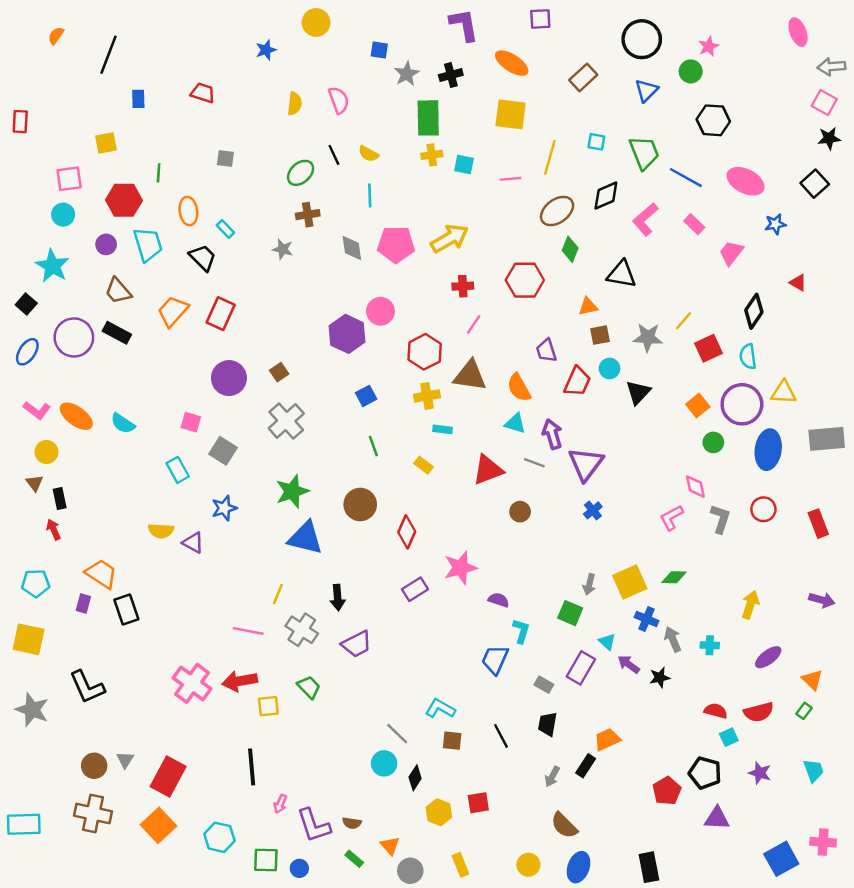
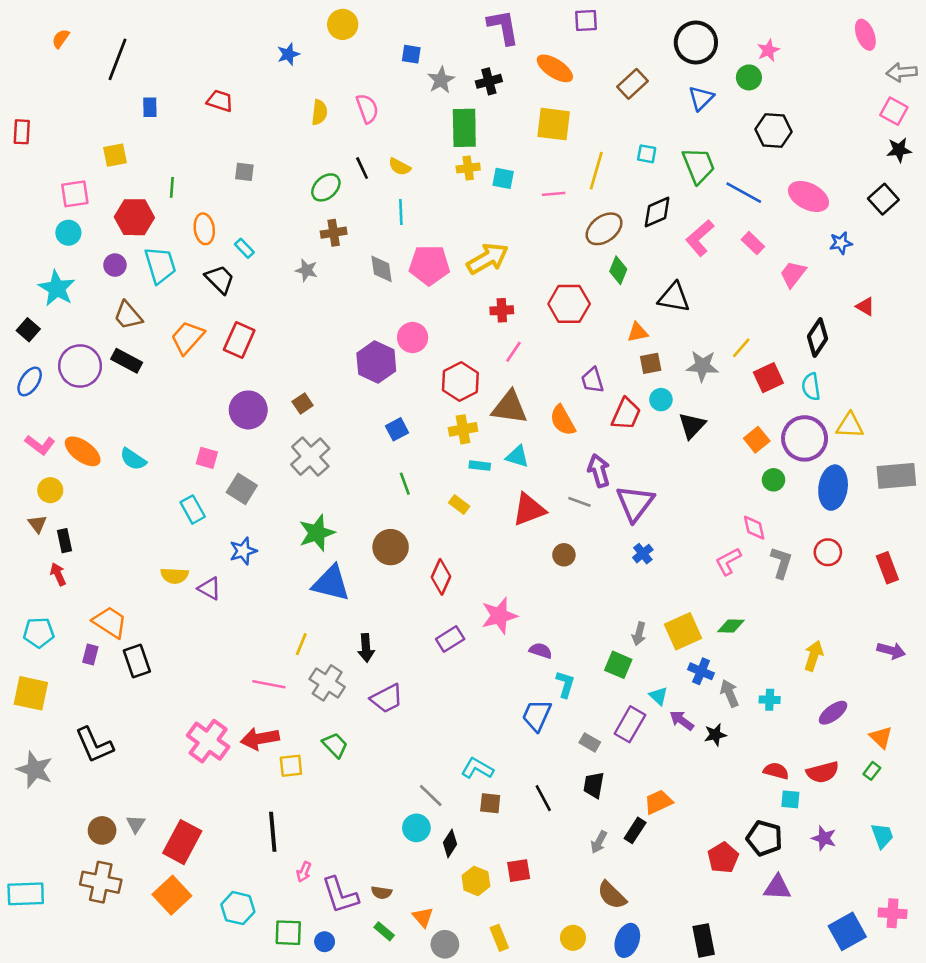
cyan triangle: (515, 423) -> (517, 457), moved
cyan square: (729, 737) -> (790, 799), turned 30

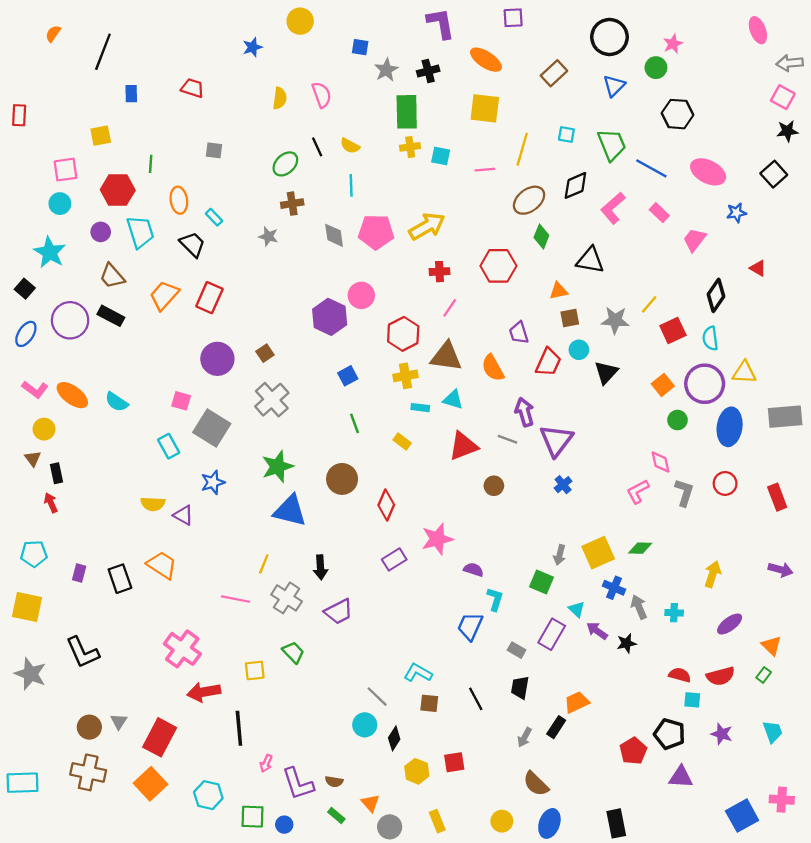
gray square: (242, 489) -> (212, 428), size x1.4
orange trapezoid: (110, 622) -> (162, 565), moved
red arrow: (260, 739) -> (204, 692), moved

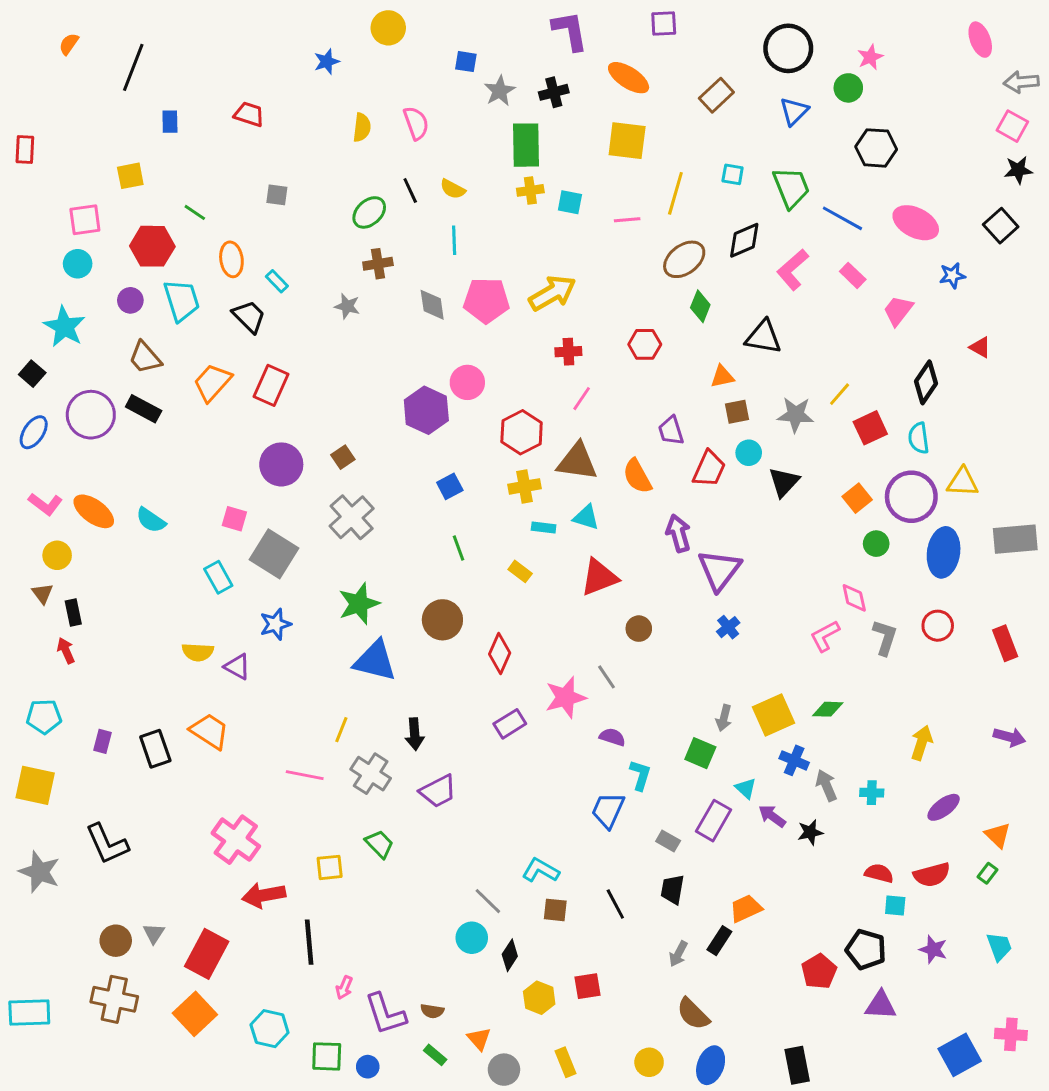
green line: (151, 164) -> (195, 212), turned -60
red hexagon: (498, 266) -> (645, 344), size x0.7
gray line: (507, 439) -> (607, 677), moved, turned 36

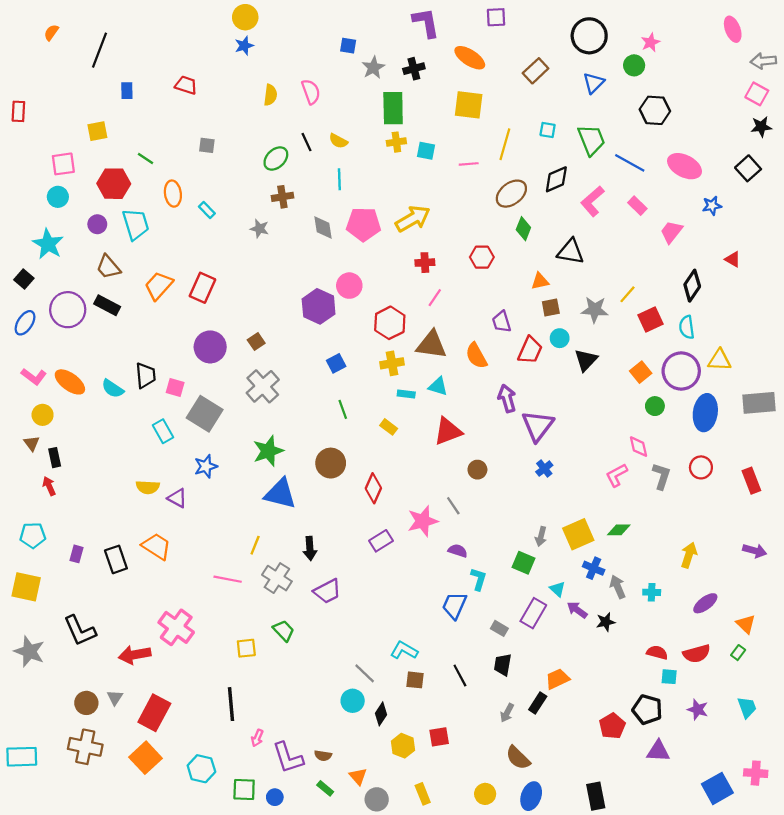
yellow circle: (388, 28) -> (245, 17), moved
black trapezoid: (249, 316) -> (146, 375), moved, turned 40
red arrow: (264, 895) -> (135, 655), moved

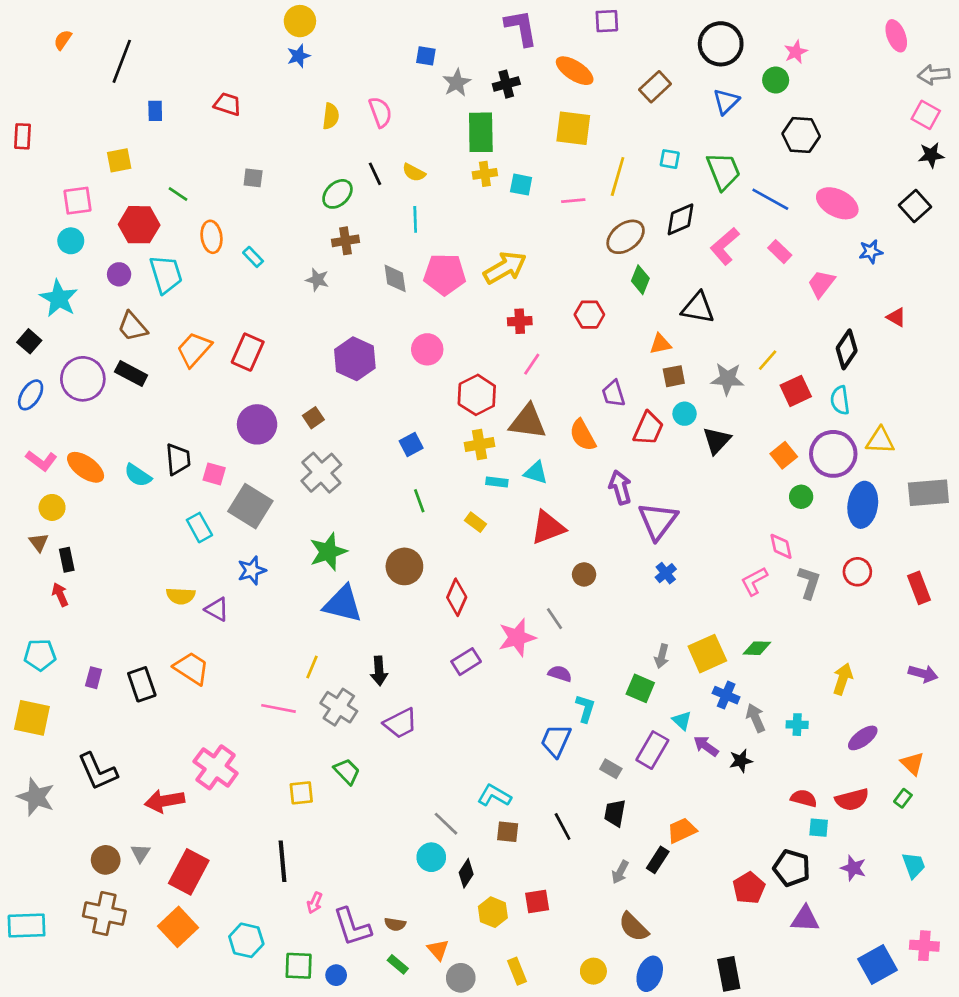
purple hexagon: (319, 306) -> (355, 359), moved

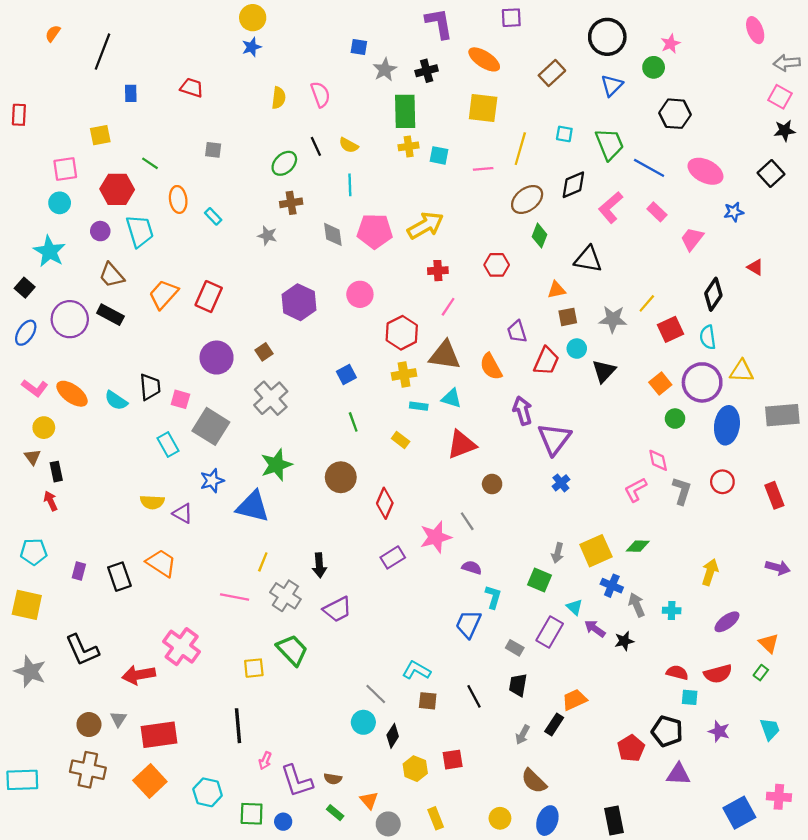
blue triangle: (343, 604) -> (253, 507), moved
green trapezoid: (347, 771) -> (292, 650), size x1.4
red rectangle: (189, 872) -> (159, 735), turned 54

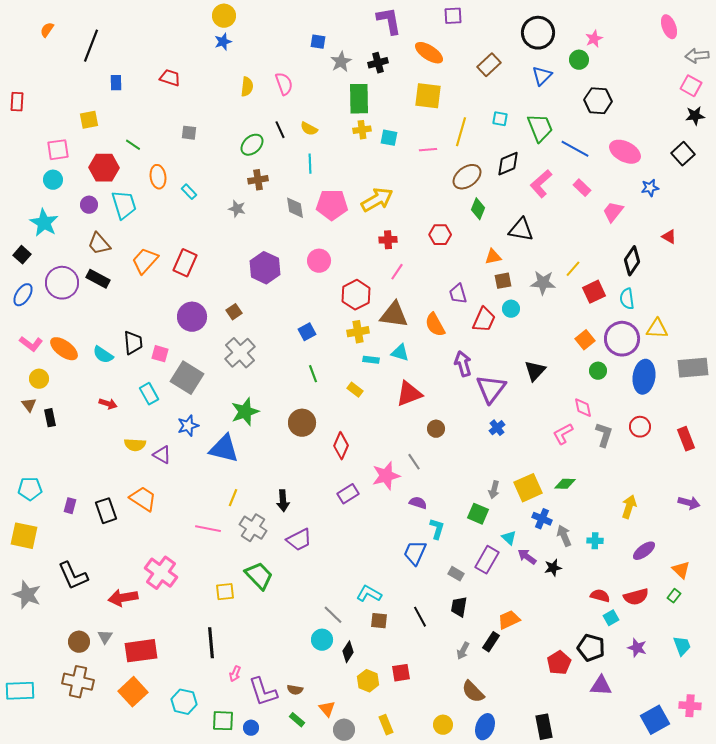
black triangle: (604, 371) -> (535, 371), moved
red arrow: (51, 501) -> (108, 404), moved, turned 132
cyan square: (690, 697) -> (611, 618), turned -35

